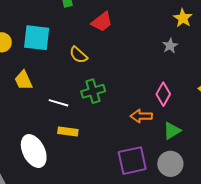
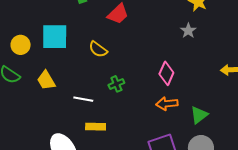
green cross: (93, 91) -> (116, 84), size x0.7
pink diamond: (163, 94) -> (166, 73), moved

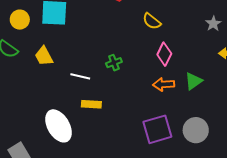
gray star: (188, 31) -> (213, 24), moved
yellow semicircle: (98, 49) -> (152, 21), moved
green triangle: (199, 115) -> (193, 81), moved

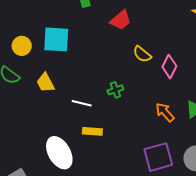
yellow semicircle: (152, 21) -> (142, 54), moved
pink diamond: (164, 54) -> (169, 67), moved
orange arrow: (164, 84) -> (165, 112), turned 50

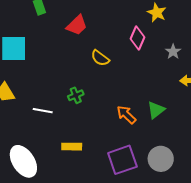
pink diamond: (169, 67) -> (138, 38), moved
yellow rectangle: (92, 131) -> (72, 147), moved

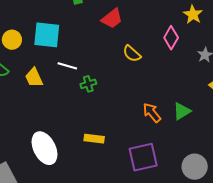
green cross: (76, 95) -> (88, 84), moved
white line: (43, 111) -> (67, 66), moved
gray circle: (161, 159) -> (195, 167), moved

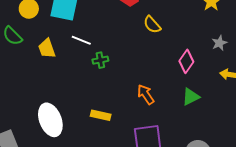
pink diamond: (171, 38) -> (186, 61), moved
yellow semicircle: (132, 54) -> (152, 25), moved
orange arrow: (152, 113) -> (146, 94), moved

